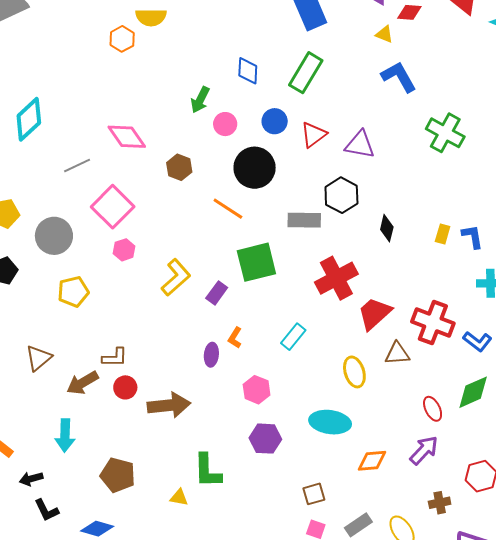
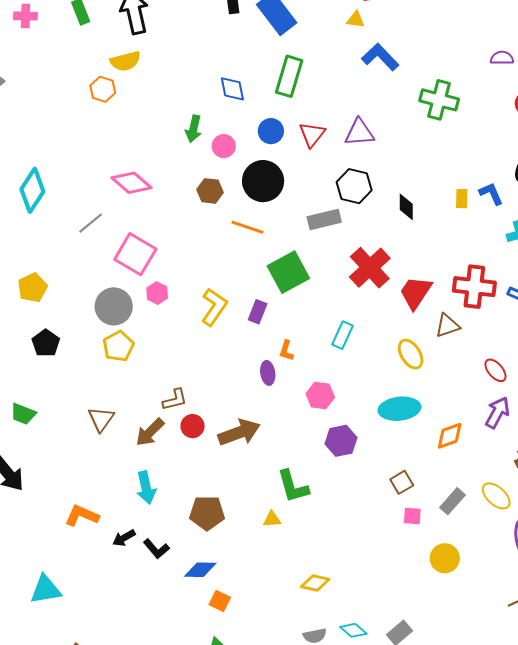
brown hexagon: (179, 167) -> (210, 191), moved
gray circle: (54, 236) -> (114, 306), moved
black L-shape: (47, 510) -> (156, 549), moved

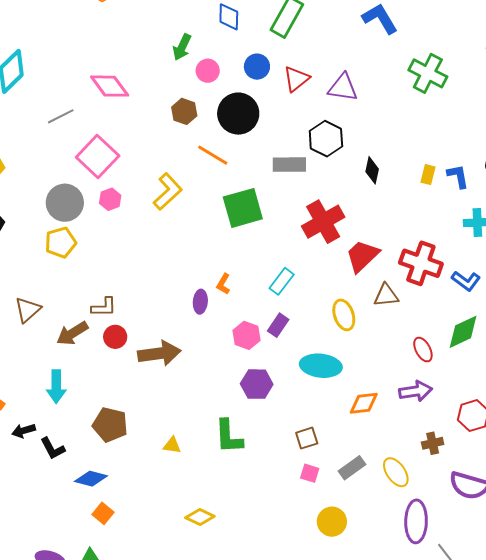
yellow L-shape: (214, 307) -> (168, 192), moved
purple rectangle: (258, 312) -> (278, 325), moved
purple arrow: (497, 413) -> (416, 391), turned 40
green L-shape: (293, 486) -> (229, 437), moved

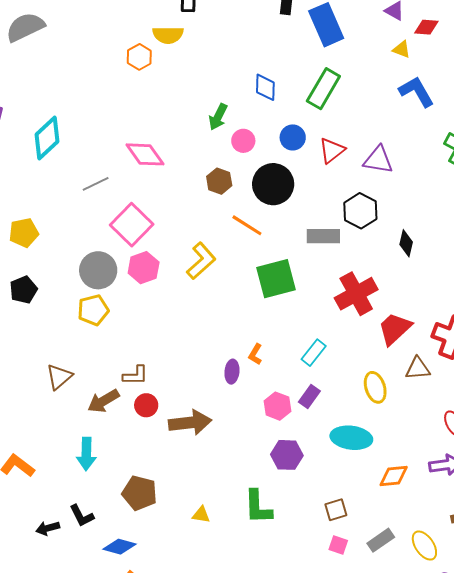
pink hexagon: (110, 199) -> (144, 268), size x1.4
black arrow: (24, 431) -> (48, 528), moved

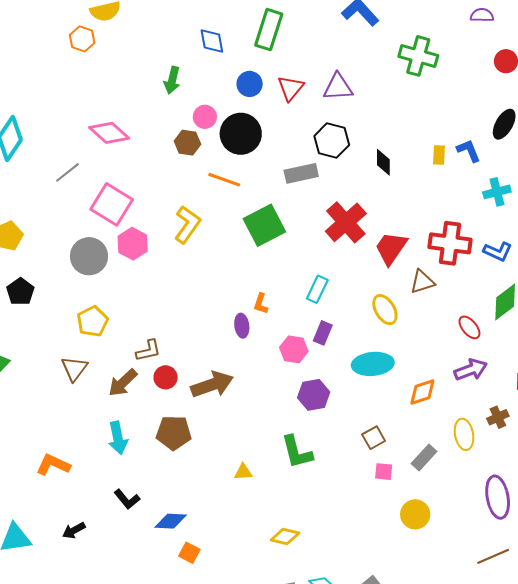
pink circle: (243, 141) -> (205, 117), moved
yellow pentagon: (93, 310) -> (93, 321), moved
brown pentagon: (140, 493) -> (174, 433), moved
black arrow: (48, 528) -> (74, 530), moved
yellow ellipse: (424, 546) -> (464, 434), moved, turned 36

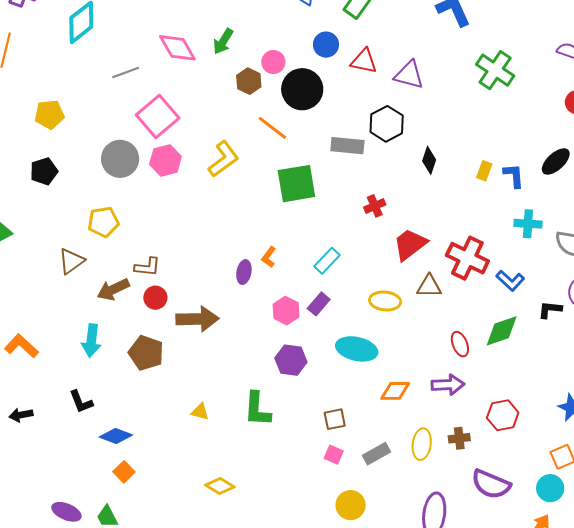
green arrow: (172, 80) -> (223, 41), moved
red triangle: (291, 88) -> (364, 61), turned 44
red cross: (346, 222) -> (375, 206), size x0.5
yellow ellipse: (385, 310) -> (385, 301), turned -72

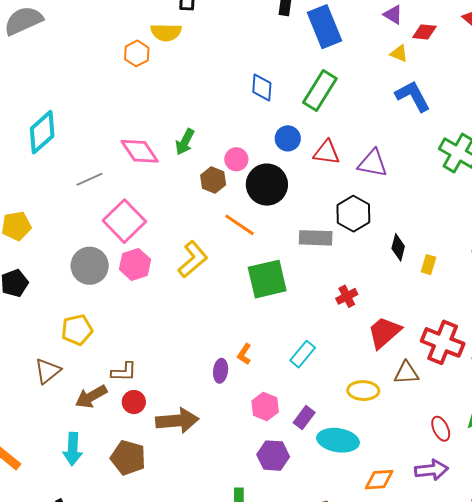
yellow rectangle: (484, 171) -> (429, 265), moved
purple rectangle: (319, 304) -> (304, 418), moved

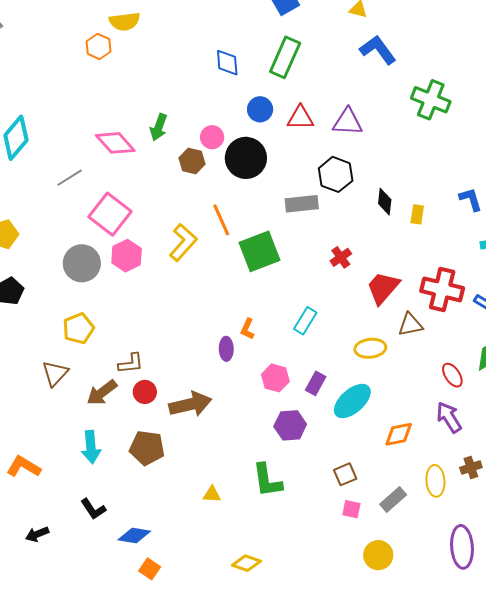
orange line: (240, 225) -> (221, 220), moved, turned 40
cyan ellipse: (338, 440) -> (352, 401), turned -42
purple arrow: (431, 470) -> (449, 417), turned -108

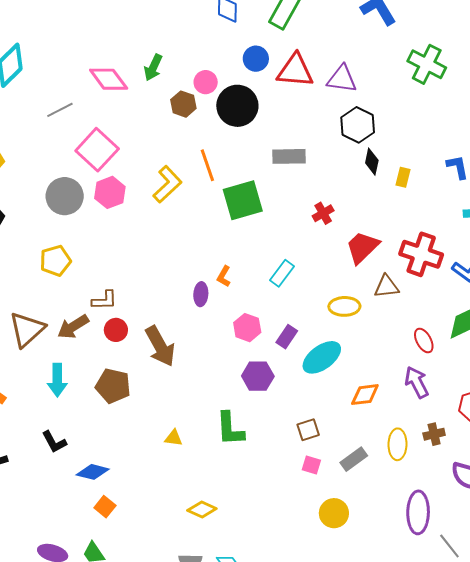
red triangle: (300, 118) -> (295, 71), size x1.4
black hexagon: (336, 174) -> (358, 125), moved
brown triangle: (55, 373) -> (27, 329), moved, size x1.4
brown arrow: (190, 404) -> (160, 346), turned 69

